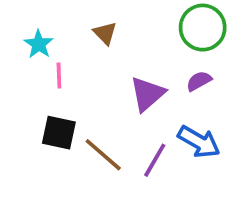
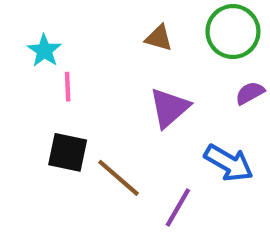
brown triangle: (105, 33) -> (159, 38), moved, turned -30
purple semicircle: (199, 81) -> (250, 93), moved
purple line: (155, 160) -> (178, 207), moved

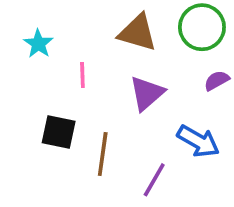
brown triangle: (159, 38) -> (138, 33), size x1.6
pink line: (68, 87) -> (82, 75), moved
brown line: (118, 178) -> (103, 154), turned 57

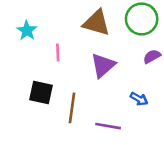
blue arrow: (198, 141) -> (139, 99), size x0.6
purple line: (154, 180) -> (108, 126), turned 70

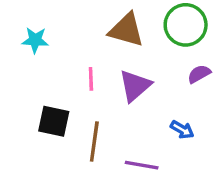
cyan star: (27, 31) -> (35, 40), turned -30
pink line: (58, 53) -> (91, 79), moved

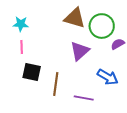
green circle: (186, 25) -> (102, 26), moved
pink line: (91, 79) -> (22, 47), moved
blue arrow: (182, 130) -> (108, 77), size x1.5

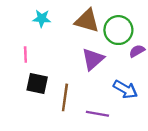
cyan star: (21, 24) -> (42, 18), moved

